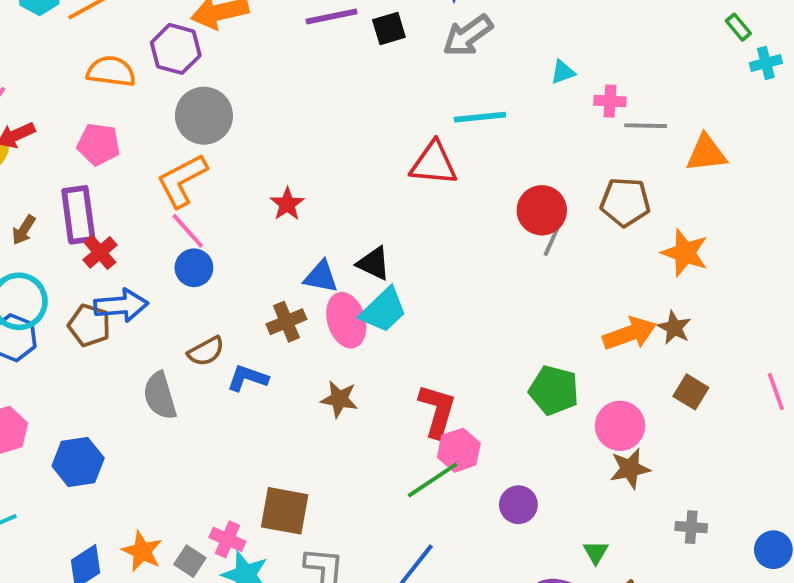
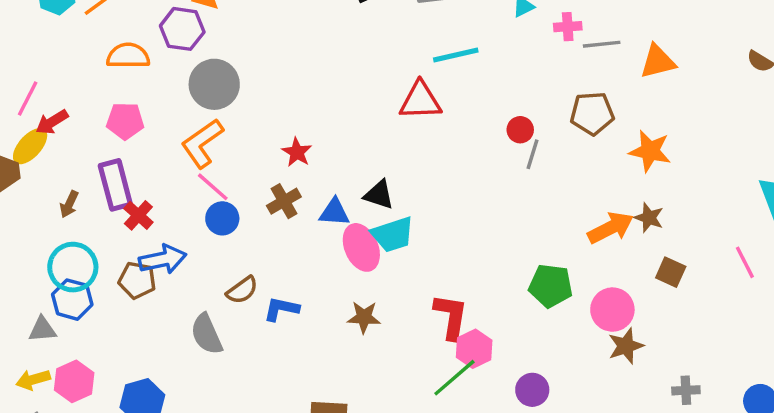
red circle: (542, 210) -> (520, 130), size x0.6
cyan trapezoid: (383, 310) -> (393, 235), turned 33
brown cross: (286, 322) -> (284, 201), moved

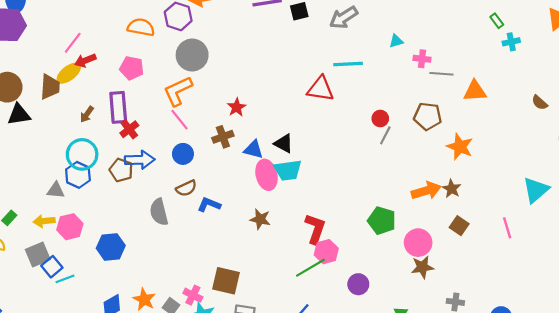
blue circle: (222, 218) -> (183, 154), moved

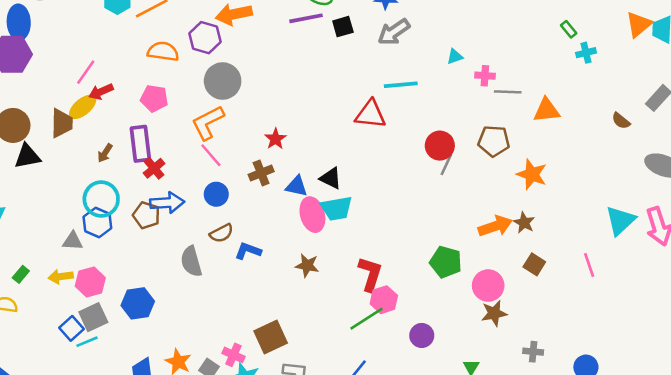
red circle: (380, 118) -> (440, 146), size x1.5
gray square: (38, 254) -> (93, 317), moved
brown square: (226, 281) -> (271, 337), turned -36

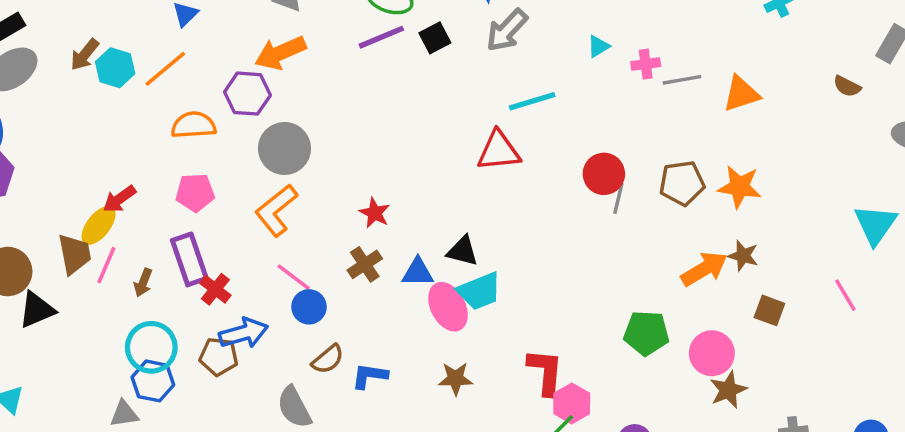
pink line: (86, 72) -> (106, 265), moved
brown pentagon: (494, 141) -> (682, 183), moved
pink line: (211, 155) -> (294, 277), moved

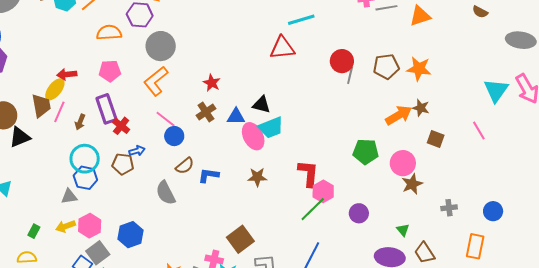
red arrow: (119, 199) -> (67, 74), turned 30
blue arrow: (244, 333) -> (137, 151), size x0.6

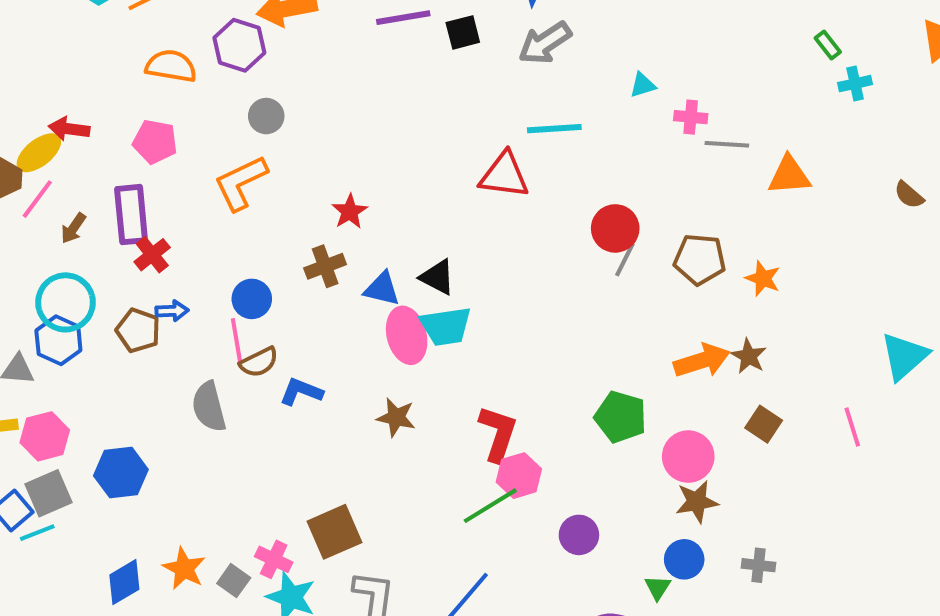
gray circle: (161, 46) -> (266, 116), size x0.6
orange star: (419, 69) -> (763, 278), size x0.7
pink line: (166, 119) -> (236, 340), moved, turned 30
blue circle: (493, 211) -> (684, 559), moved

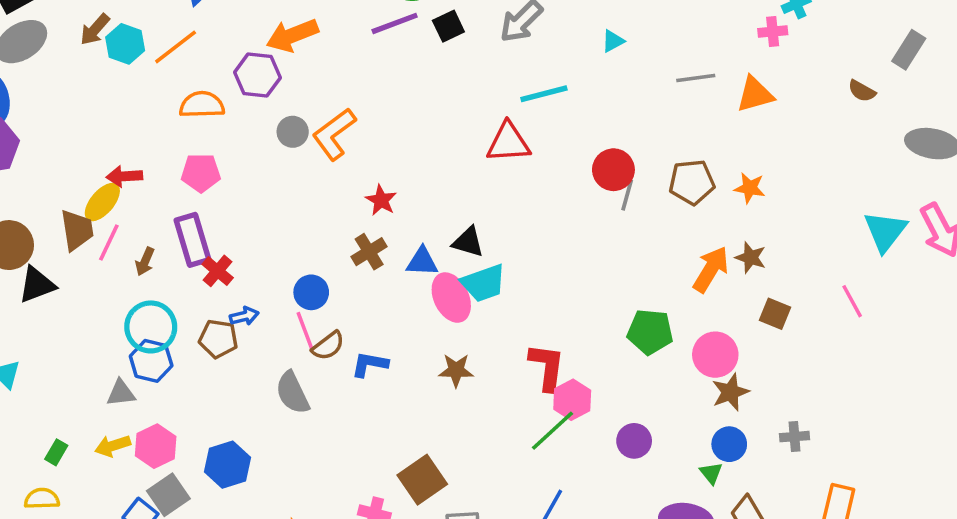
pink cross: (691, 117) -> (773, 32), moved
orange L-shape: (241, 183) -> (334, 134), moved
orange arrow: (702, 361) -> (711, 269), turned -30

